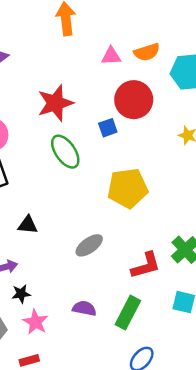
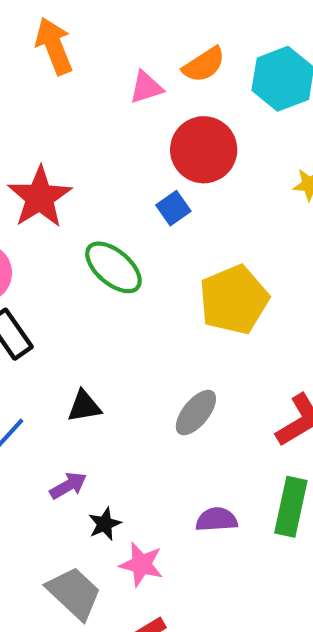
red star: (55, 103) -> (40, 197), moved

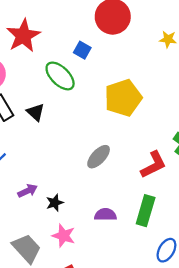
blue square: (173, 208) -> (82, 50), moved, turned -30
black triangle: (84, 406) -> (35, 112), moved, turned 48
black star: (105, 524) -> (55, 203), moved

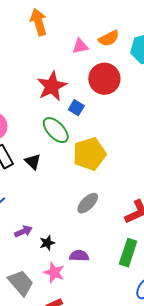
red star: (23, 36) -> (52, 86), moved
yellow pentagon: (123, 98) -> (89, 154), moved
purple semicircle: (105, 215) -> (79, 256), moved

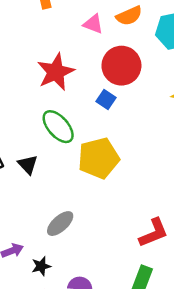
pink triangle: (80, 46) -> (93, 24), turned 30
blue square: (76, 108) -> (106, 100), moved
gray ellipse: (88, 203) -> (60, 224), moved

